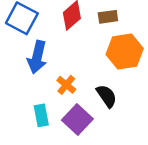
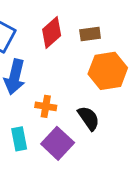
orange cross: (66, 85) -> (46, 106), turned -30

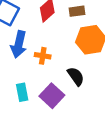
orange cross: (46, 106) -> (43, 56), moved

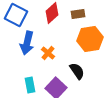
orange cross: (43, 56) -> (48, 53), turned 32

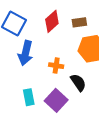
orange cross: (48, 53) -> (56, 66), moved, turned -32

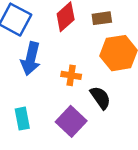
cyan rectangle: (29, 97) -> (22, 119), moved

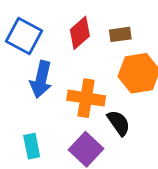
orange cross: (71, 75) -> (86, 98), size x1.6

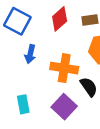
blue arrow: (41, 79) -> (30, 54), size x0.7

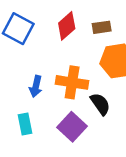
blue arrow: (30, 54) -> (36, 86), moved

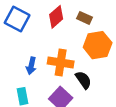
brown rectangle: (102, 27) -> (84, 18), turned 32

